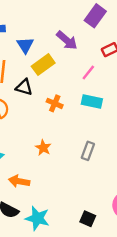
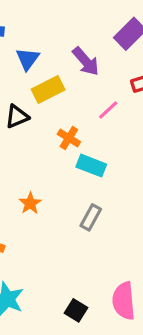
black triangle: (24, 87) -> (17, 116), turned -48
cyan rectangle: (92, 101) -> (91, 166), moved
orange cross: (55, 103) -> (69, 138), moved

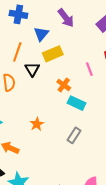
purple arrow: (86, 61) -> (66, 18), moved
pink line: (108, 110) -> (89, 69), turned -72
black triangle: (17, 116) -> (32, 69), turned -42

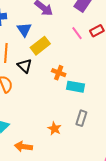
pink line: (89, 69) -> (77, 33), moved
orange star: (37, 124) -> (54, 129), moved

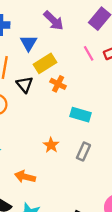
orange cross: (59, 73) -> (58, 84), moved
orange star: (54, 129) -> (51, 145), moved
orange arrow: (23, 147) -> (25, 177), moved

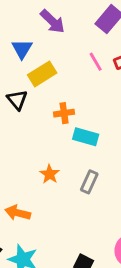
orange cross: (58, 84) -> (64, 113), moved, turned -35

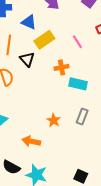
blue triangle: (22, 49) -> (29, 22), turned -35
pink line: (96, 62) -> (77, 42), moved
orange star: (50, 174) -> (54, 120), moved

